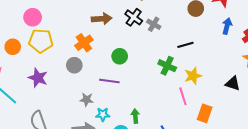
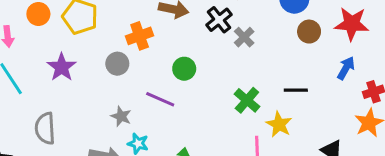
black line: (185, 45) -> (296, 90), moved
yellow star: (193, 76) -> (279, 124), turned 30

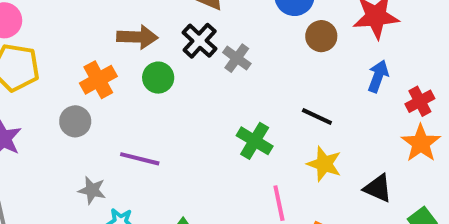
green circle: (184, 69) -> (158, 78), moved
black line: (296, 90) -> (317, 116), turned 35
yellow star: (279, 124) -> (324, 164), moved

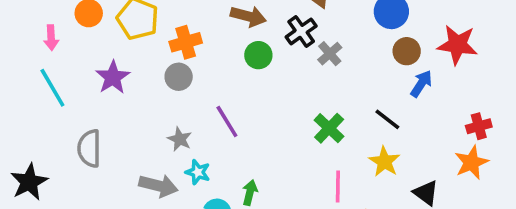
blue arrow: (378, 76) -> (421, 84), moved
orange cross: (98, 80) -> (186, 42), moved
purple line: (140, 159) -> (227, 121), turned 32

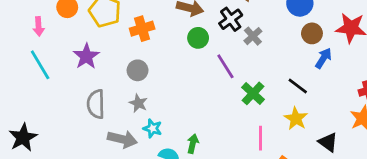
gray circle: (179, 77) -> (138, 70), moved
purple line: (227, 121) -> (225, 66), moved
gray semicircle: (89, 148) -> (96, 104), moved

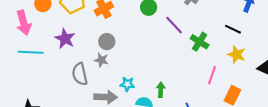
pink arrow: (39, 26) -> (24, 23), size x1.6
cyan line: (40, 65) -> (31, 52), turned -45
gray star: (138, 103) -> (101, 60), moved
pink line: (260, 138) -> (212, 75), turned 30

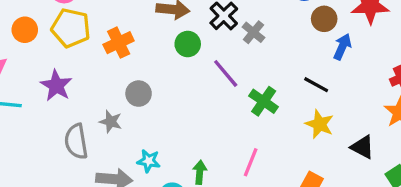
gray circle: (107, 42) -> (139, 94), moved
pink line: (212, 75) -> (251, 162), moved

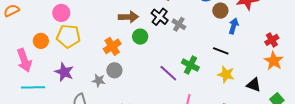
orange cross: (119, 43) -> (112, 46), moved
purple line: (226, 73) -> (168, 73), moved
gray star: (111, 122) -> (99, 81), moved

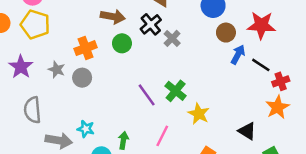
black line: (221, 51) -> (261, 65), moved
yellow star: (226, 74) -> (199, 114), moved
gray star: (99, 81) -> (57, 70), moved

